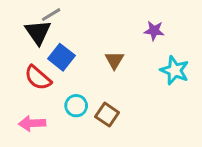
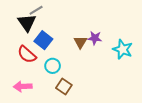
purple star: (154, 31) -> (95, 38), moved
cyan circle: (76, 106) -> (53, 66), moved
brown square: (107, 115) -> (64, 86), moved

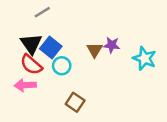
black triangle: (27, 23) -> (31, 44), moved
cyan circle: (53, 66) -> (62, 66), moved
pink arrow: (23, 86) -> (25, 85), moved

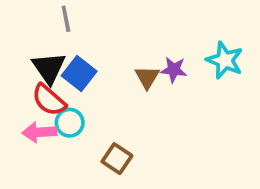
gray line: (42, 12) -> (66, 19), turned -70
cyan star: (144, 58) -> (225, 60), moved
cyan circle: (62, 66) -> (70, 123), moved

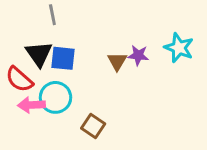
blue square: (79, 74) -> (63, 58), turned -32
red semicircle: (49, 100) -> (19, 79), moved
cyan circle: (70, 123) -> (55, 97), size x1.4

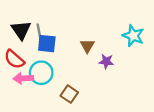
gray line: (52, 15) -> (39, 31), moved
black triangle: (39, 54) -> (21, 30), moved
purple star: (138, 55) -> (106, 61), moved

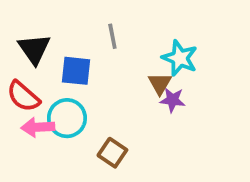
gray line: (39, 31) -> (112, 36), moved
cyan star: (133, 36) -> (180, 58), moved
brown triangle: (87, 46) -> (160, 84), moved

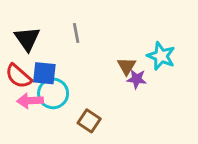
gray line: (112, 36) -> (76, 33), moved
cyan star: (180, 58) -> (161, 56), moved
blue square: (76, 71) -> (44, 73), moved

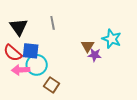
brown square: (89, 121) -> (52, 85), moved

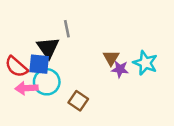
black triangle: (19, 27) -> (48, 48), moved
cyan star: (112, 39) -> (145, 63), moved
brown square: (52, 85) -> (78, 101), moved

